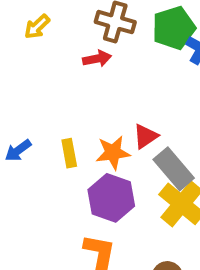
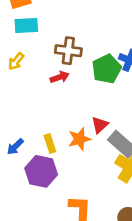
green pentagon: (174, 28) -> (107, 69), moved
purple hexagon: (111, 198) -> (41, 171), moved

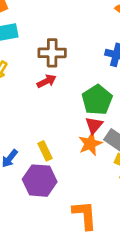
green pentagon: (107, 69) -> (97, 100), moved
orange star: (79, 139) -> (90, 144), moved

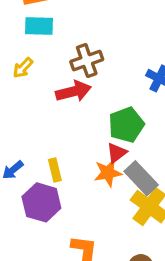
brown cross: (52, 53) -> (87, 61), turned -32
red arrow: (47, 81) -> (74, 91), size x1.5

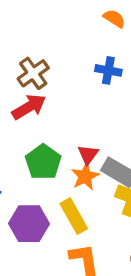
green pentagon: (126, 125) -> (43, 162), moved
yellow rectangle: (55, 170) -> (74, 216), moved, size x1.5

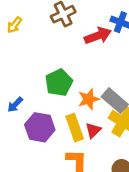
red arrow: (29, 107) -> (98, 36), moved
red triangle: (88, 154) -> (93, 130), moved

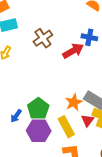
green pentagon: (59, 83) -> (38, 109), moved
red triangle: (93, 130) -> (88, 120), moved

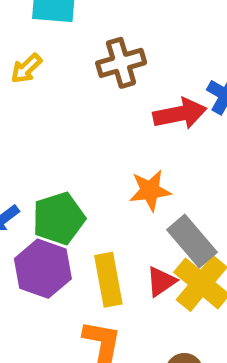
orange star: (74, 102) -> (150, 190), moved

